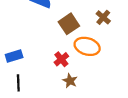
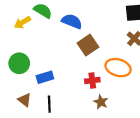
brown square: (69, 24) -> (88, 45), moved
red cross: (61, 59) -> (92, 80), turned 32

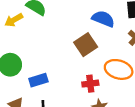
blue semicircle: (72, 21) -> (103, 19), moved

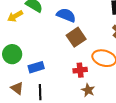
blue semicircle: (103, 19) -> (66, 15), moved

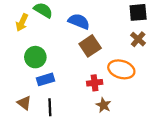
yellow arrow: (15, 16) -> (22, 22), turned -35
green circle: (12, 54) -> (35, 57), moved

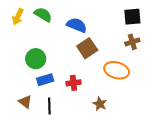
yellow arrow: (22, 22) -> (18, 17), moved
brown cross: (138, 39) -> (132, 42), turned 32
red cross: (95, 83) -> (74, 83), moved

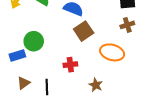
blue rectangle: (45, 80) -> (17, 55), moved
brown triangle: (25, 102) -> (23, 83), turned 48

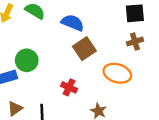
red cross: (70, 65) -> (69, 87), turned 32

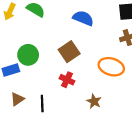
blue semicircle: (73, 23) -> (83, 18), moved
brown square: (84, 49) -> (69, 52), moved

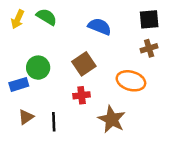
red cross: (67, 80) -> (82, 95), turned -32
brown star: (94, 101) -> (112, 119), size x1.6

